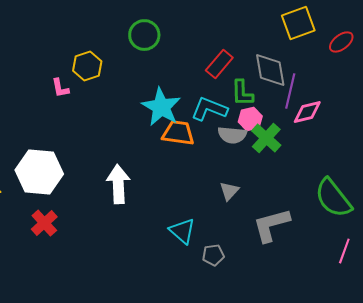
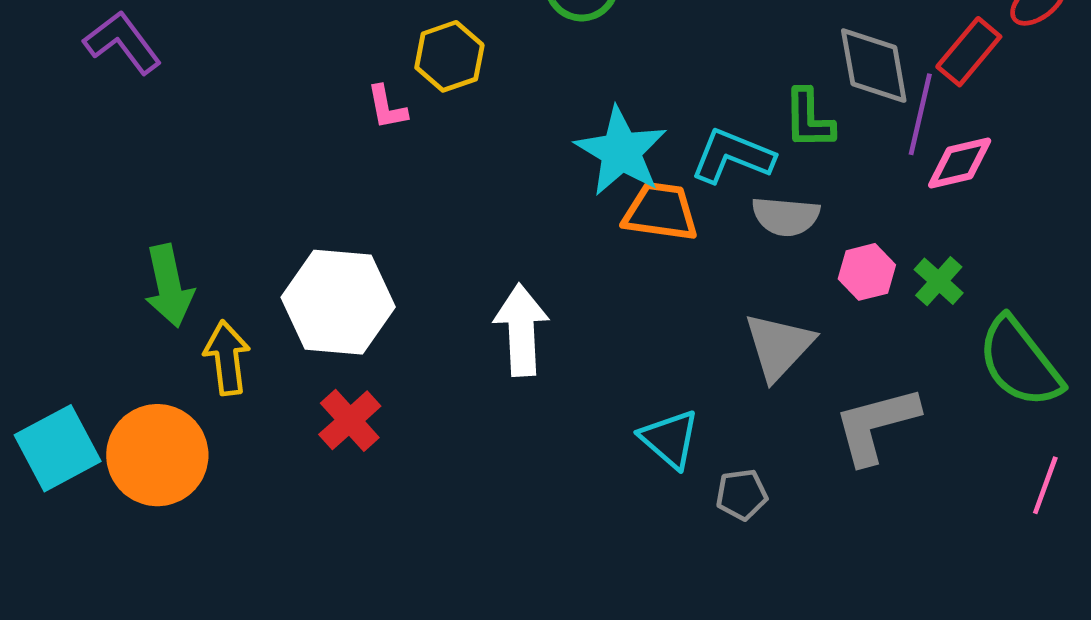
red rectangle: (219, 64) -> (969, 52), moved
pink hexagon: (250, 119) -> (867, 272), moved
green cross: (266, 138) -> (939, 281), moved, size x0.7
gray triangle: (229, 191) -> (779, 346), size x1.6

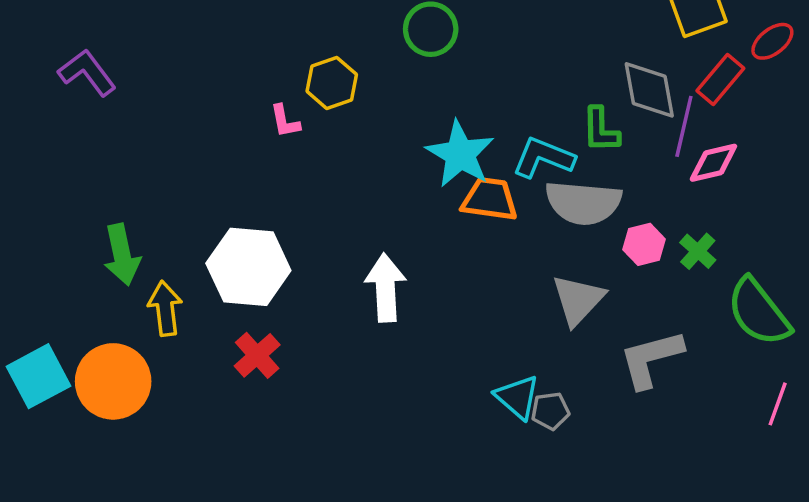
gray semicircle: (786, 216) -> (583, 203), size x1.5
cyan triangle: (670, 439) -> (517, 397), moved

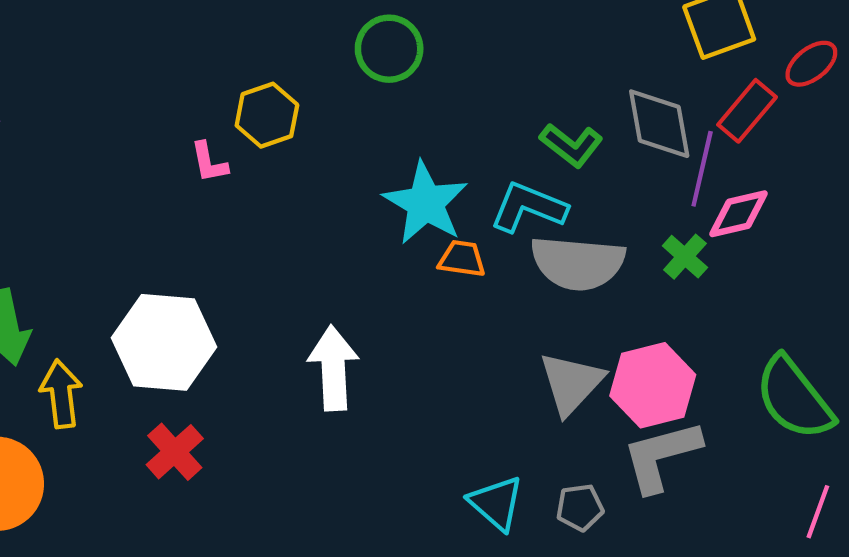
green L-shape: (601, 130) -> (571, 145), moved, turned -51
orange trapezoid: (490, 199) -> (462, 259), size x0.7
pink hexagon: (644, 244) -> (653, 385), moved, size x1.6
green cross: (698, 251) -> (685, 257), moved
gray pentagon: (550, 411) -> (580, 507), moved

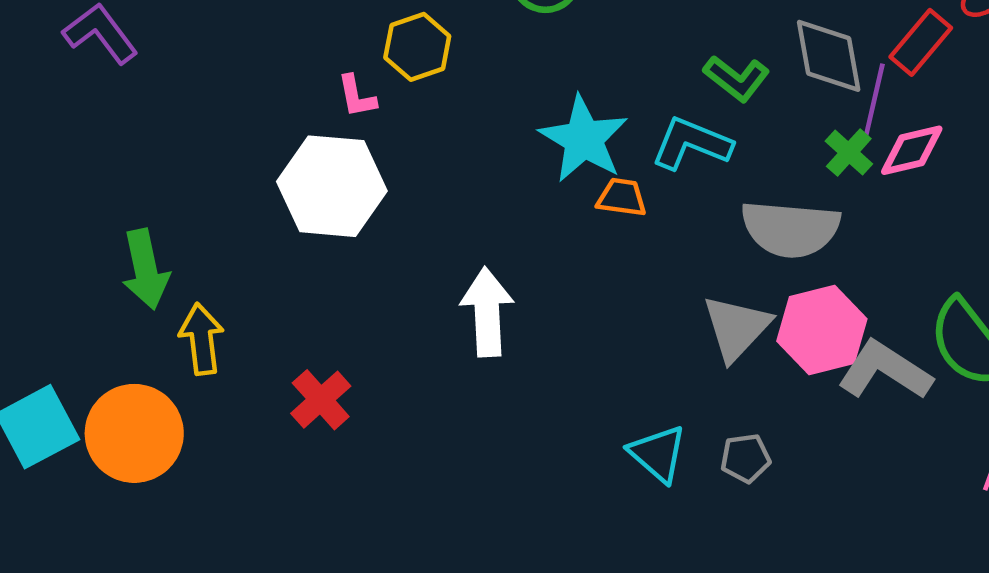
green cross: (685, 257) -> (849, 152), moved
gray semicircle: (578, 263) -> (790, 229), moved
white hexagon: (164, 342) -> (332, 186), moved
gray L-shape: (661, 456) -> (885, 370), moved, turned 48

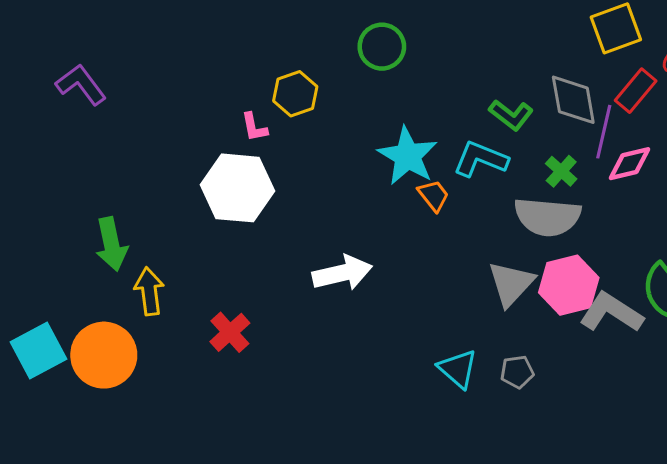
green cross: (849, 152) -> (561, 171), moved
orange trapezoid: (622, 197) -> (434, 196), turned 44
white arrow: (487, 312) -> (342, 273), turned 80

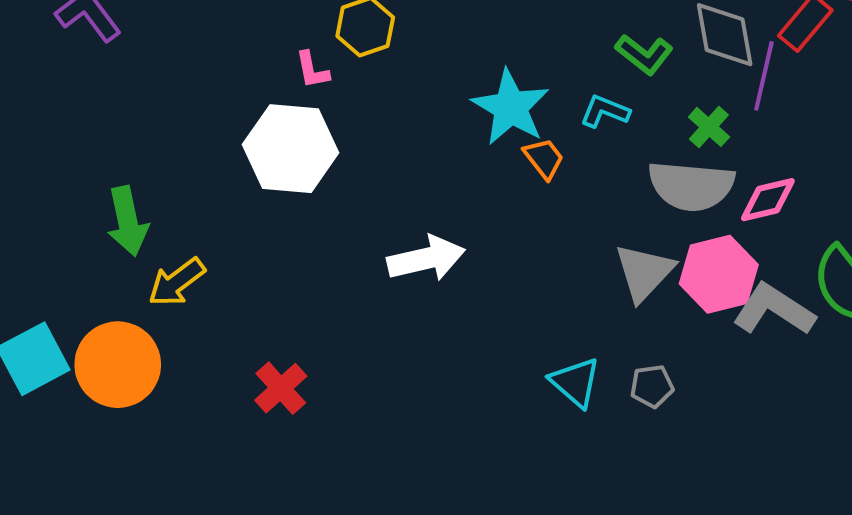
cyan L-shape: (481, 159) -> (605, 111), size x0.7
pink diamond: (630, 164) -> (768, 200), moved
yellow arrow: (149, 291) -> (177, 282), turned -120
red cross: (230, 332) -> (281, 388), moved

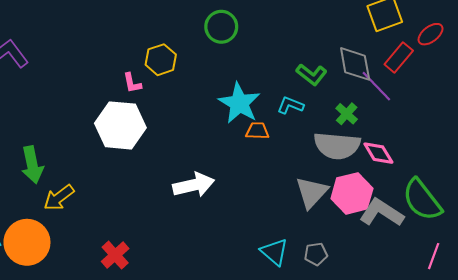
purple line: (764, 76) -> (376, 86), turned -57
orange trapezoid: (544, 158) -> (257, 131), turned -50
pink diamond: (768, 200) -> (378, 153), turned 72

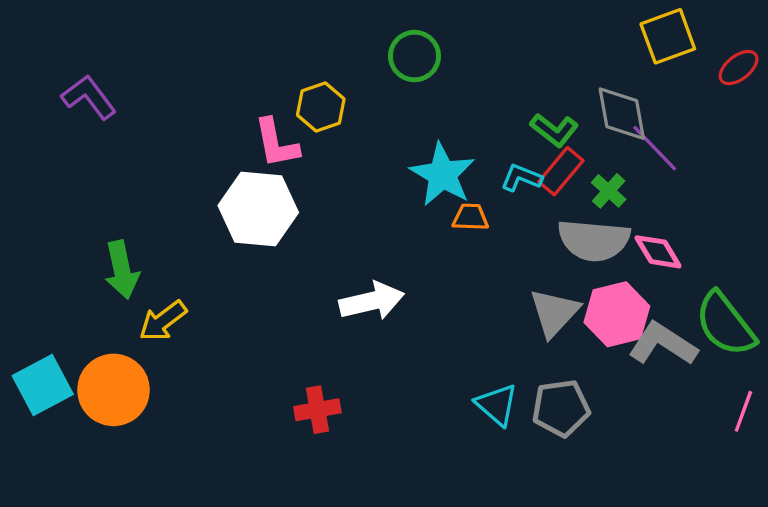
red rectangle: (399, 58) -> (561, 171), moved
pink L-shape: (132, 83) -> (276, 143), size x1.6
gray pentagon: (316, 254) -> (561, 408), size x1.6
red cross: (115, 255) -> (317, 410), moved, turned 32

